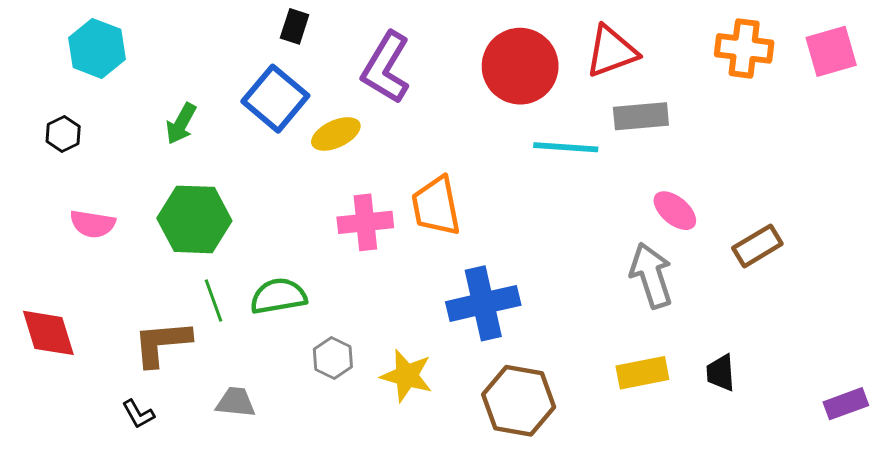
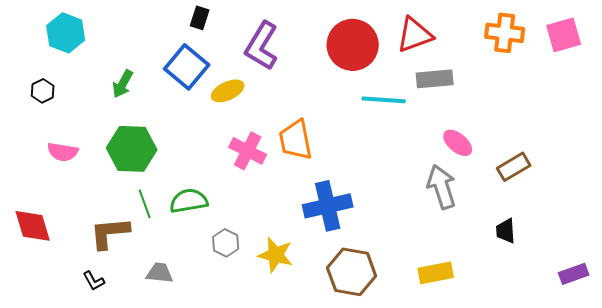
pink cross: (365, 222) -> (248, 151), turned 33
yellow rectangle: (642, 373) -> (436, 273), moved
black trapezoid: (721, 373) -> (506, 231), moved

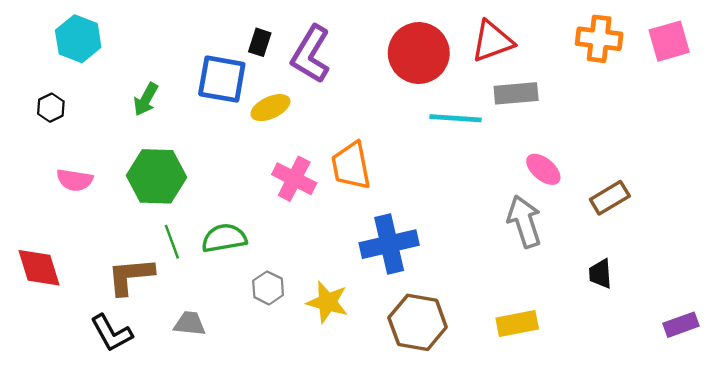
black rectangle: (200, 18) -> (260, 42), moved
blue square: (187, 67) -> (222, 79), turned -30
black L-shape: (94, 281) -> (111, 333), size x1.6

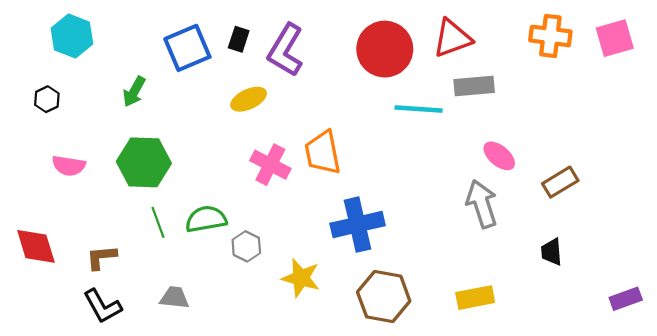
blue square: (222, 79) -> (187, 48), moved, turned -33
brown L-shape: (130, 276) -> (101, 257), moved, size x0.7
gray hexagon: (268, 288) -> (246, 246), moved

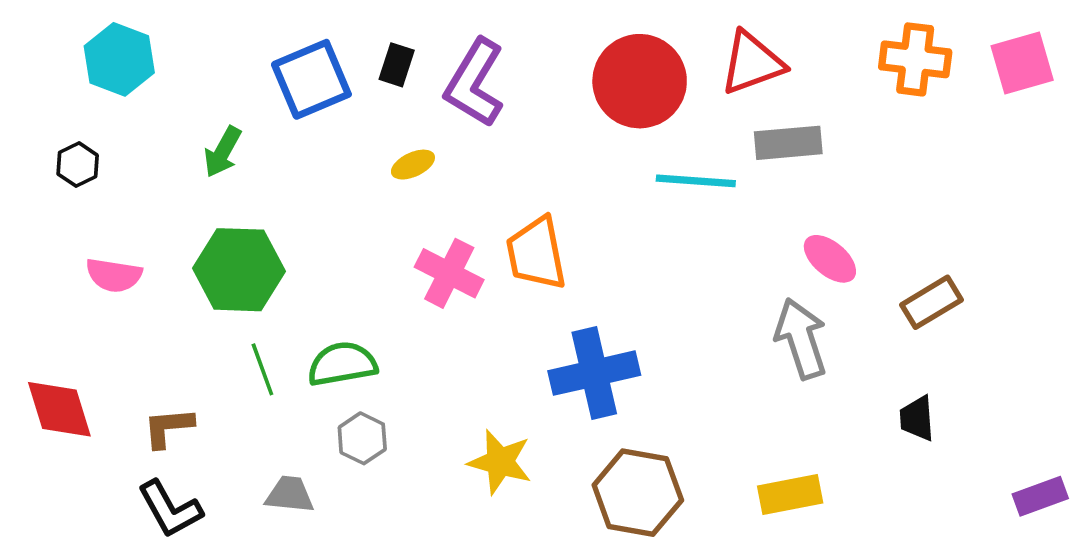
yellow ellipse: (249, 99) -> (413, 165), size x0.7
gray hexagon: (246, 246) -> (362, 438), moved

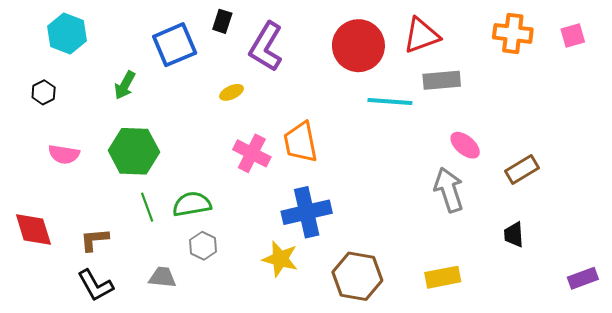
pink square: (1022, 63) -> (573, 35), size x0.7
black rectangle: (397, 65) -> (222, 21), moved
blue cross: (594, 373) -> (307, 212), moved

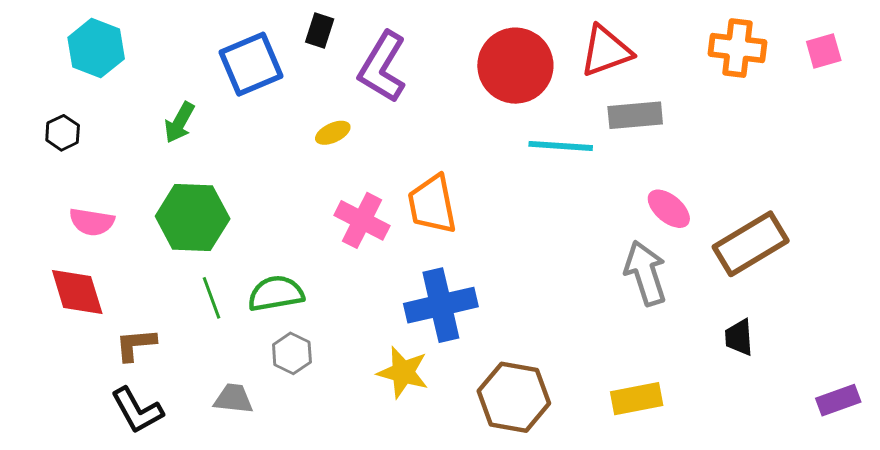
brown rectangle: (522, 170) -> (751, 244), size x1.5
red diamond: (33, 229) -> (77, 292), moved

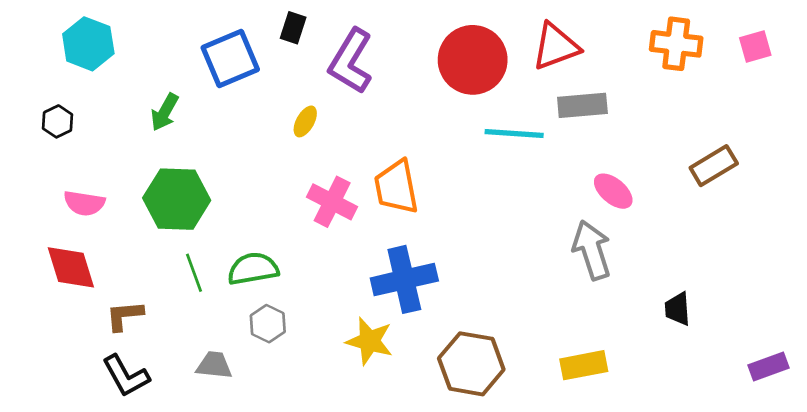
yellow ellipse: (333, 133) -> (305, 121), turned -36
brown rectangle: (751, 244) -> (714, 166), moved, size x0.7

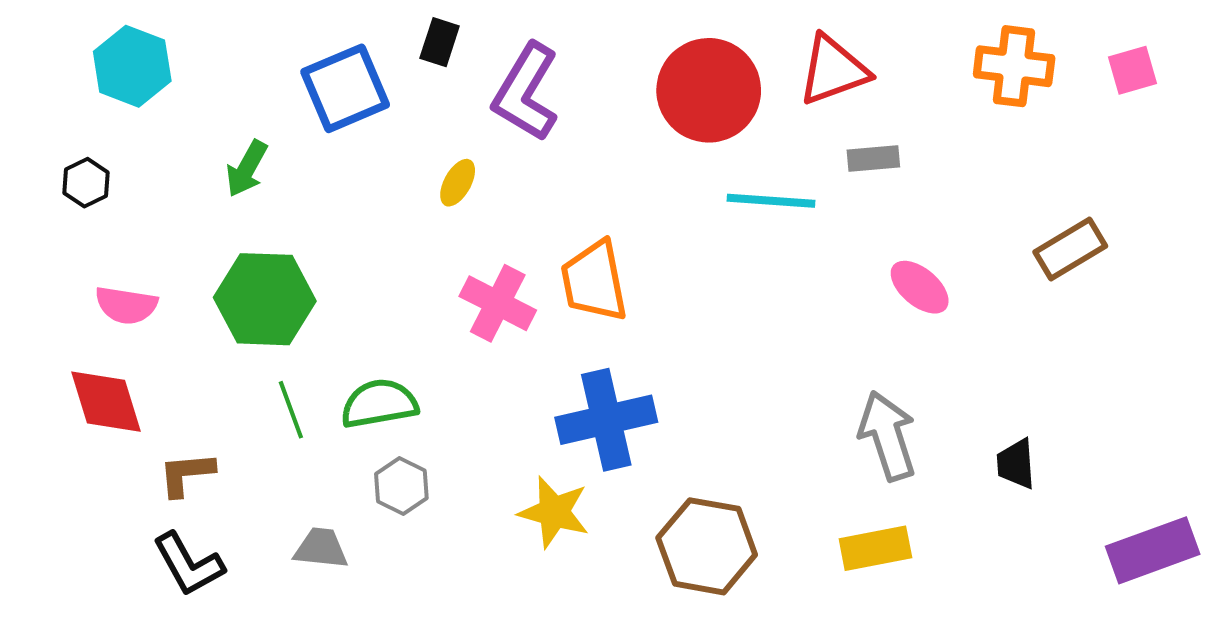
gray rectangle: (582, 105) -> (873, 159), size x0.7
gray arrow: (592, 250) -> (887, 436), moved
purple rectangle: (769, 367) -> (1153, 550), size x1.5

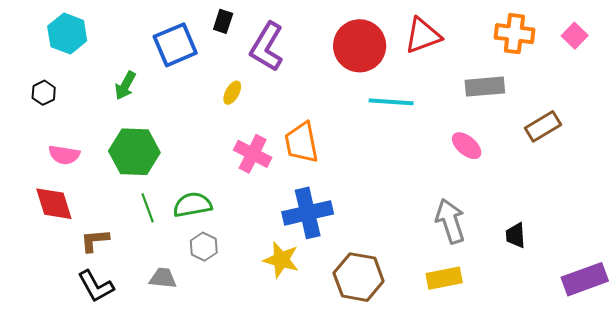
pink square: (1133, 70) -> (575, 36), turned -30
gray rectangle: (873, 159) -> (485, 87), moved, size x1.5

